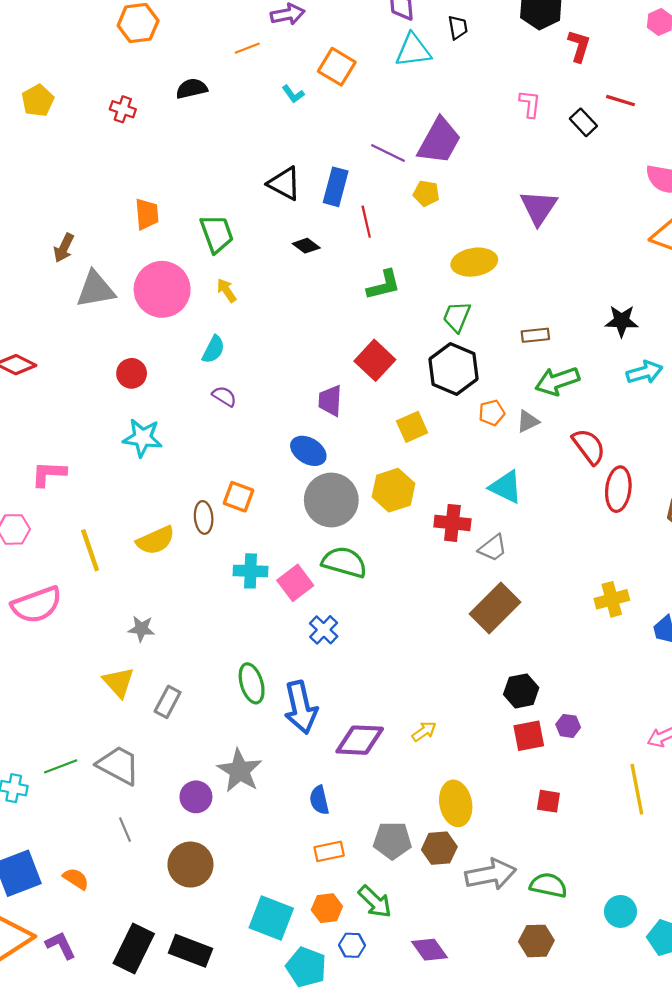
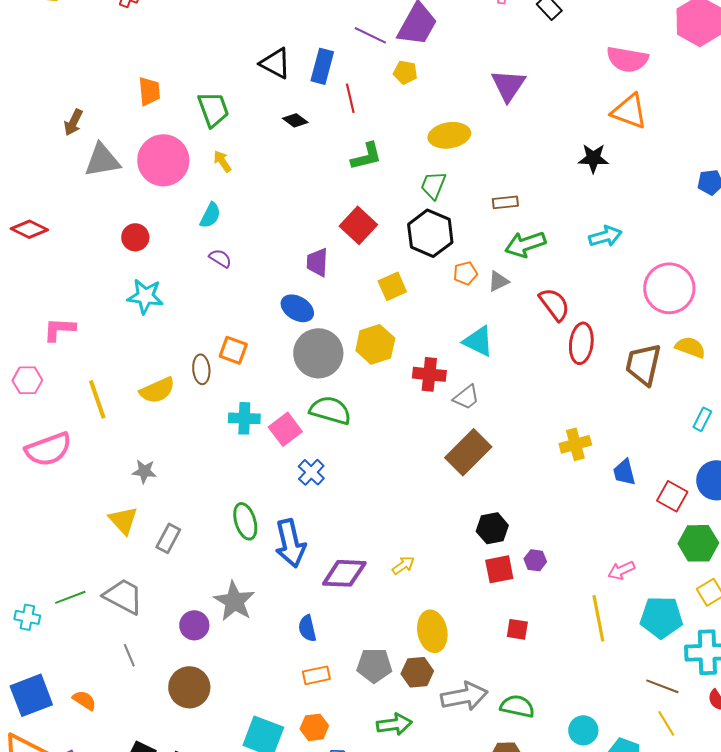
black star: (622, 321) -> (593, 158), moved
green arrow: (375, 902) -> (394, 724), moved, turned -52

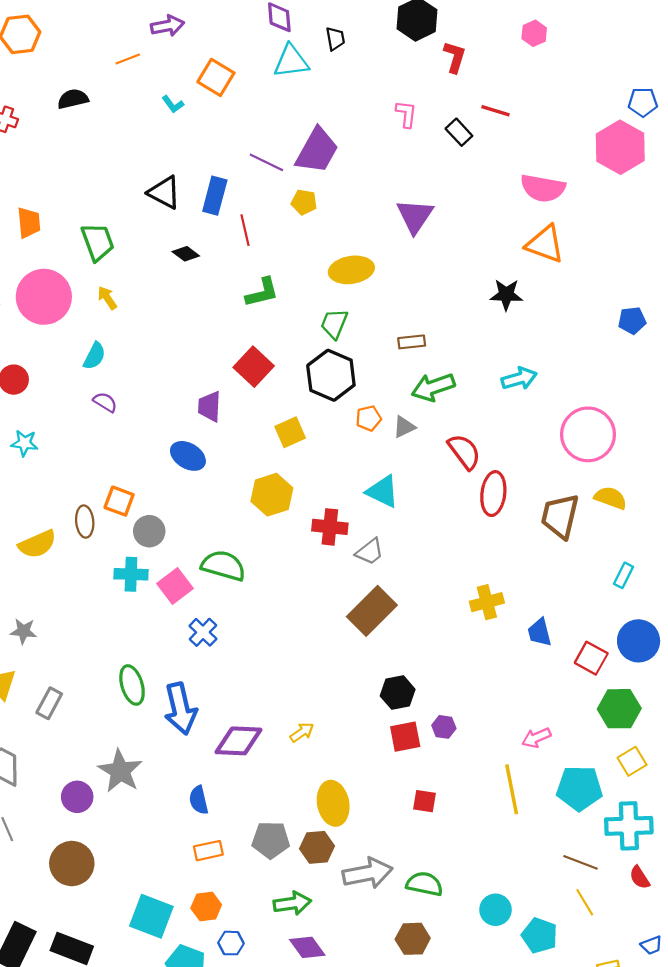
cyan star: (145, 296) -> (24, 443), size x0.7
gray circle: (318, 353) -> (149, 531), moved, size x0.6

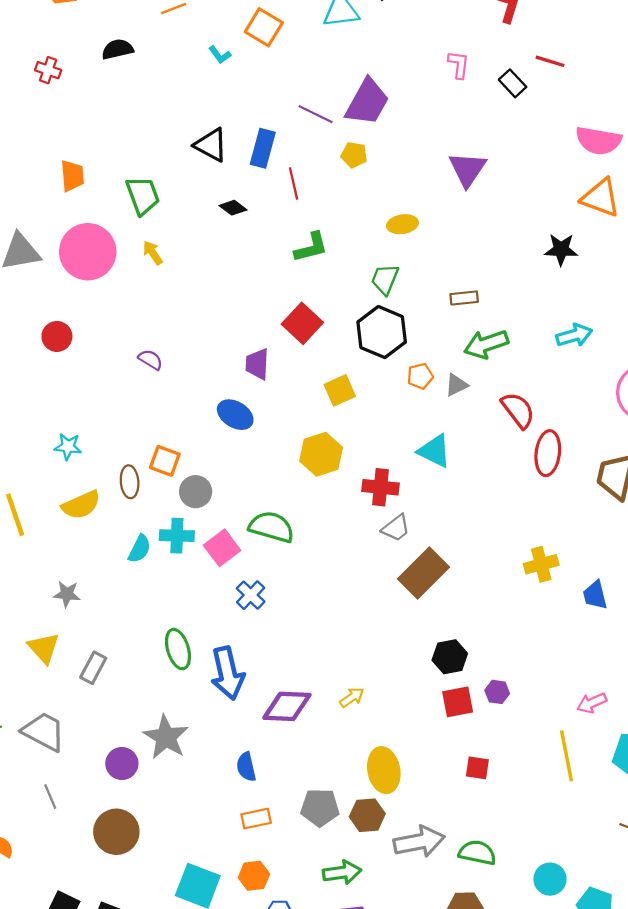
yellow ellipse: (351, 270) -> (403, 224), size x0.7
cyan semicircle: (94, 356) -> (139, 549), moved
cyan star: (24, 443) -> (68, 447), moved
gray trapezoid: (370, 552) -> (396, 528), moved

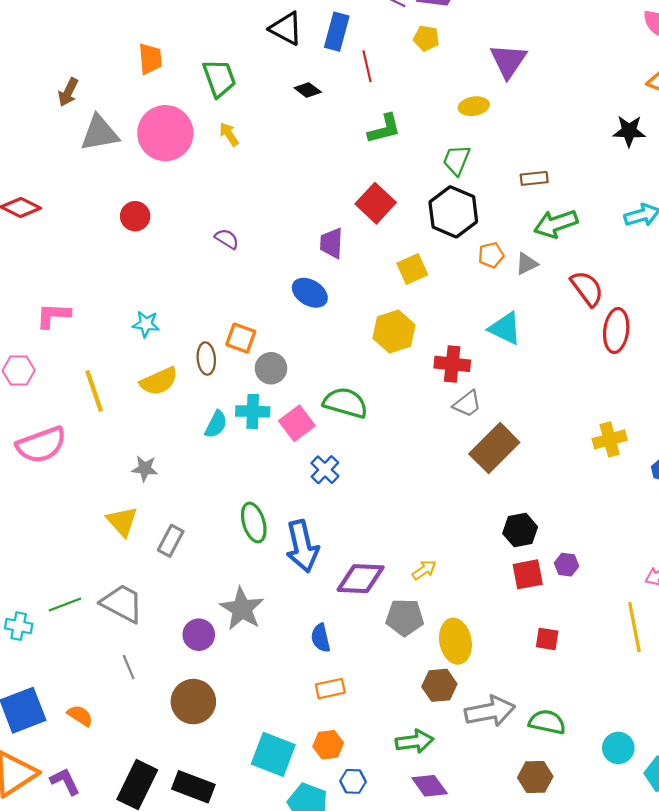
purple triangle: (467, 169) -> (508, 61), moved
gray pentagon: (320, 808) -> (405, 617), moved

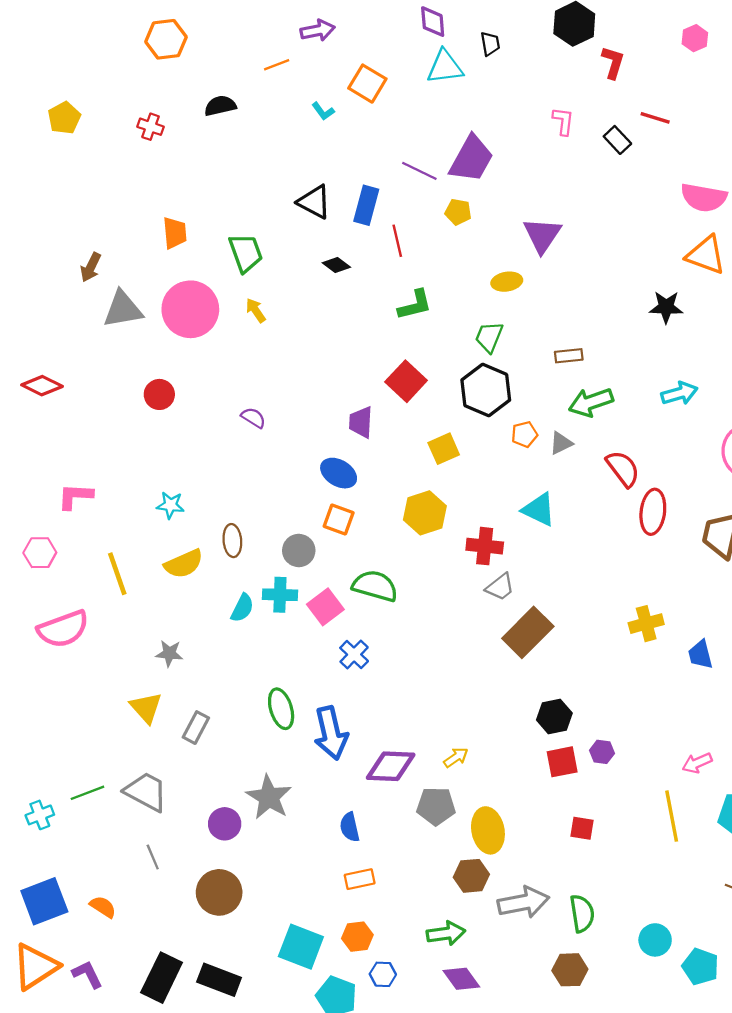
orange square: (241, 338) -> (339, 520), moved
cyan cross: (19, 626) -> (40, 815), turned -32
green semicircle: (547, 722) -> (582, 913), turned 69

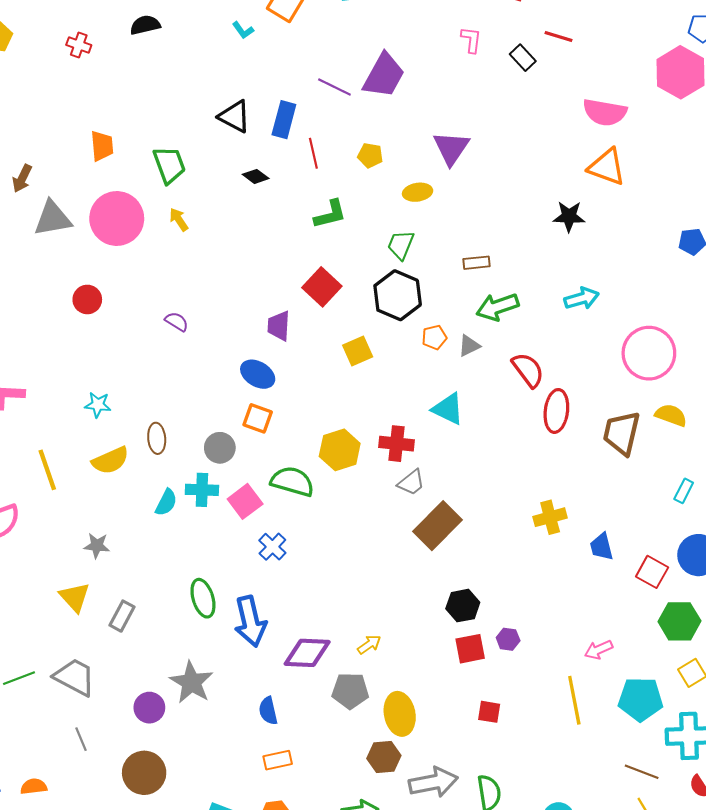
yellow pentagon: (458, 212) -> (370, 155), moved
yellow hexagon: (425, 513) -> (340, 450), moved
orange semicircle: (103, 907) -> (34, 786), turned -40

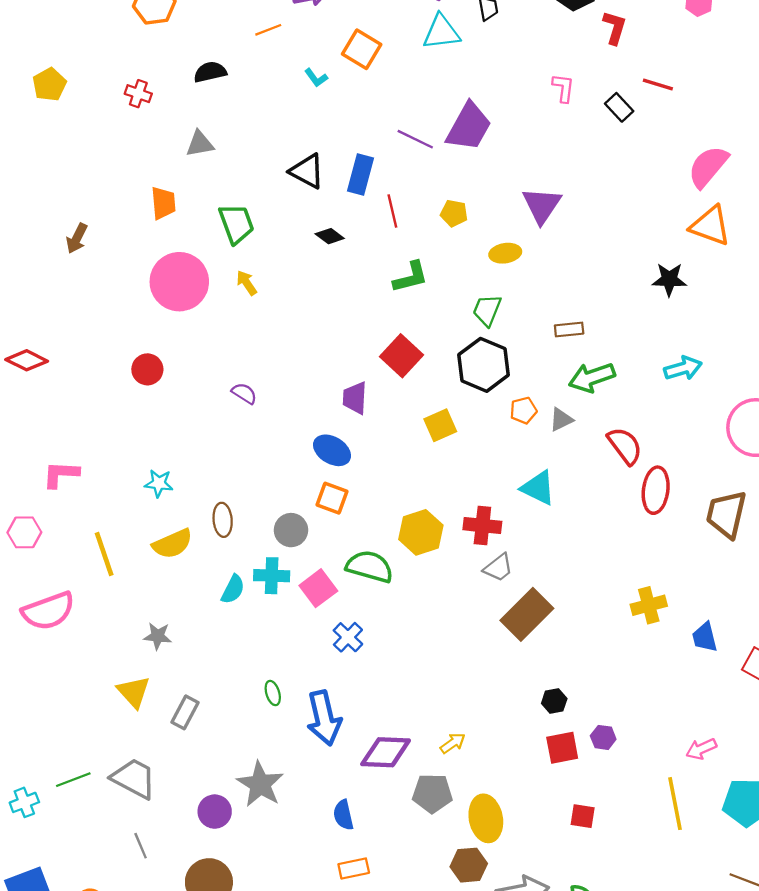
pink semicircle: (605, 112) -> (708, 167), turned 120
gray triangle: (53, 218) -> (200, 144), moved, size x0.7
green ellipse: (203, 598) -> (273, 693), size x0.6
black hexagon: (463, 606) -> (554, 701), size x0.7

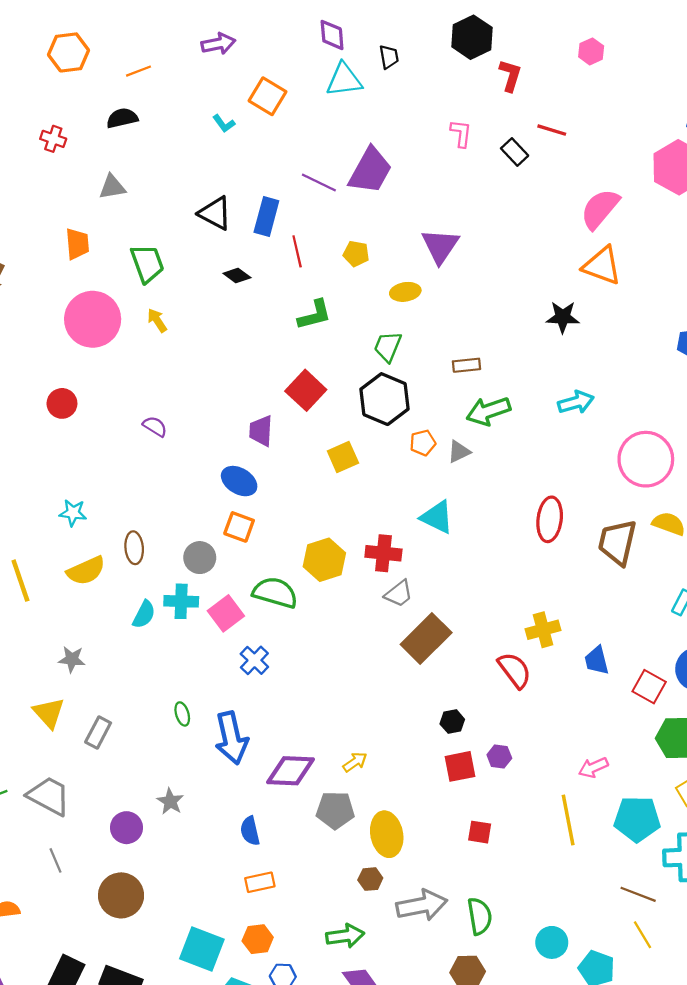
orange line: (268, 30) -> (139, 71), moved
red semicircle: (625, 446) -> (515, 670), moved
gray star: (260, 784) -> (170, 801), size x0.6
brown hexagon: (469, 865) -> (370, 879), size x0.7

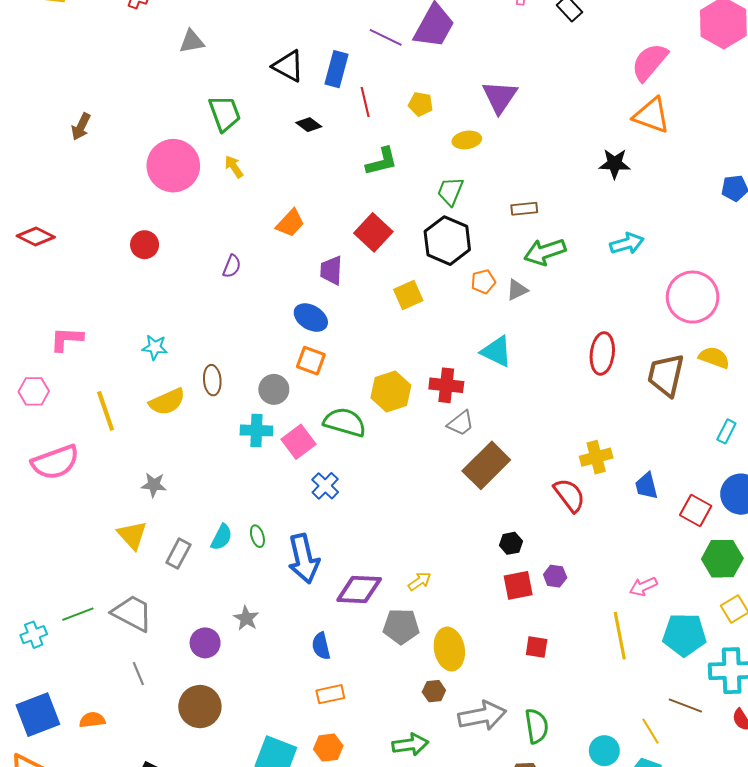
orange trapezoid: (77, 244) -> (290, 223), moved, turned 48
purple semicircle: (155, 426) -> (232, 266), turned 80
cyan semicircle: (144, 614) -> (222, 537), moved
yellow line: (643, 935) -> (651, 731), moved

